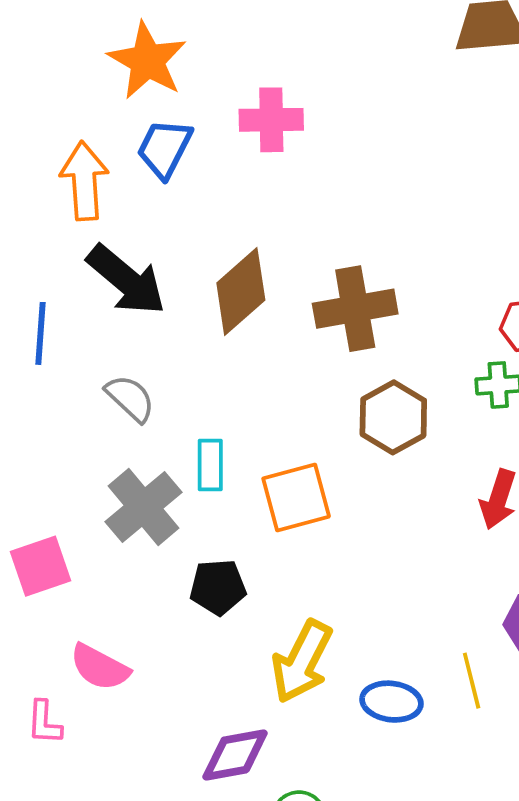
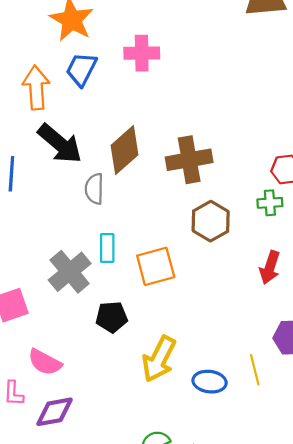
gray semicircle: (130, 398) -> (94, 189), moved, turned -132
purple diamond: (235, 755) -> (54, 412), moved

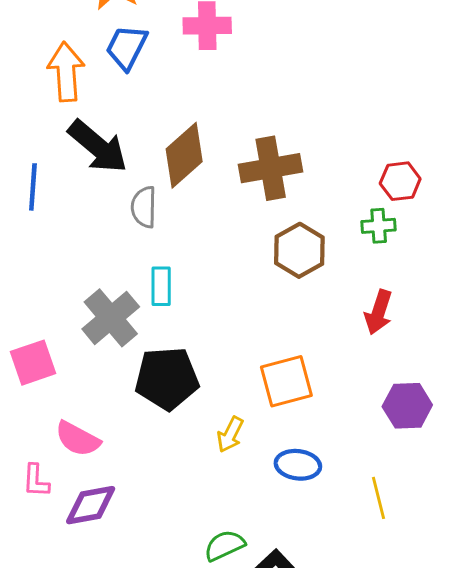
orange square: (156, 266) -> (286, 381), moved
black pentagon: (112, 317) -> (167, 378), size x1.5
yellow arrow: (159, 359) -> (230, 435), size x0.6
yellow line: (255, 370) -> (379, 498), moved

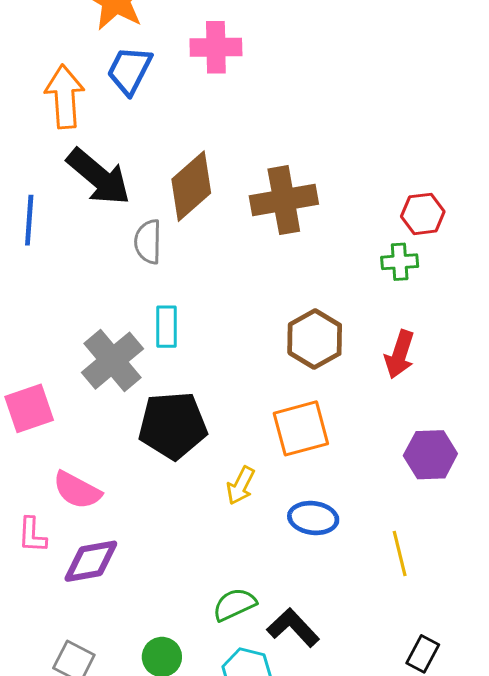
brown hexagon: (299, 250) -> (315, 339), moved

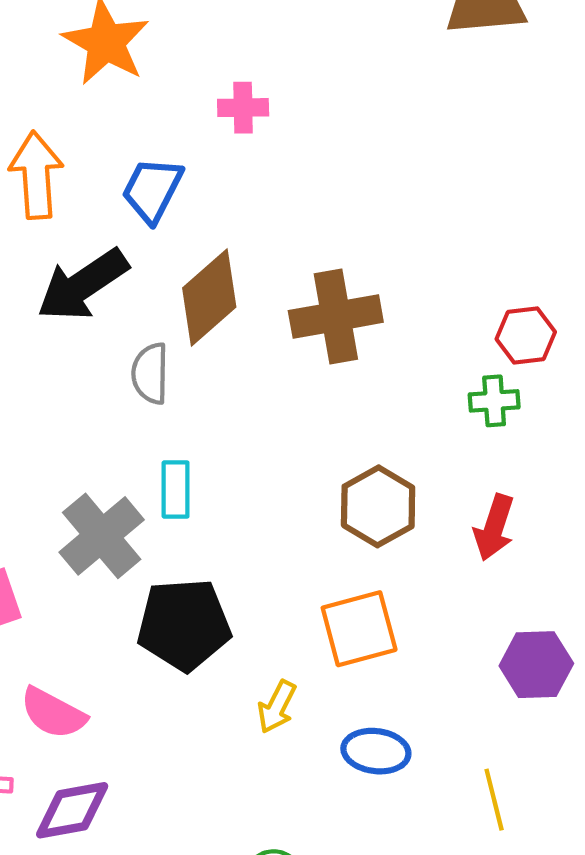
pink cross: (216, 47) -> (243, 108), size x0.7
blue trapezoid: (129, 70) -> (152, 190), moved
black arrow: (99, 177) -> (83, 285), turned 106

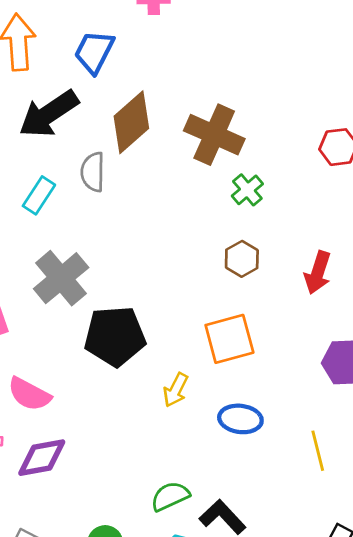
brown cross: (336, 316) -> (214, 135), turned 34
green cross: (494, 401) -> (247, 190), moved, turned -36
cyan rectangle: (176, 489) -> (39, 195), moved, turned 33
brown hexagon: (378, 506) -> (242, 259), size x0.7

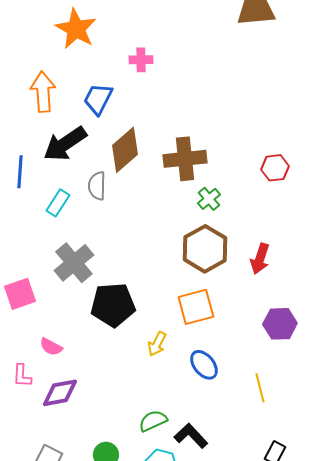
brown cross: (214, 135) -> (185, 159), turned -30
brown hexagon: (242, 259) -> (205, 249), size x1.8
pink semicircle: (29, 394) -> (51, 347), size x0.7
blue ellipse: (240, 419) -> (204, 365), turned 44

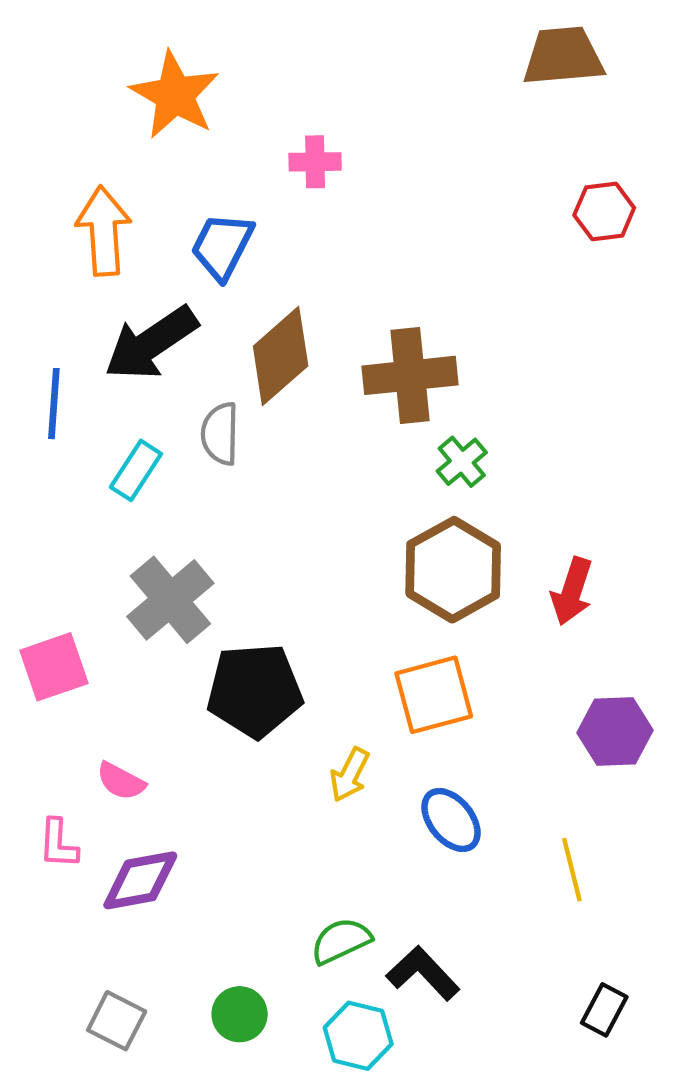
red hexagon: (275, 168) -> (604, 211), moved

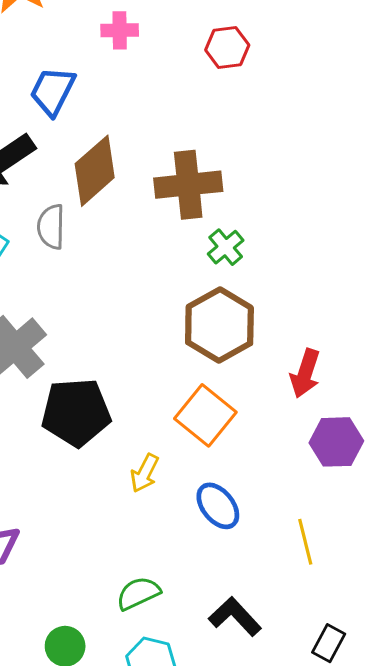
red hexagon: (604, 211) -> (227, 47), moved
red arrow: (572, 591) -> (305, 373), moved
orange square: (434, 695) -> (205, 415), turned -36
black L-shape: (423, 973) -> (235, 617), moved

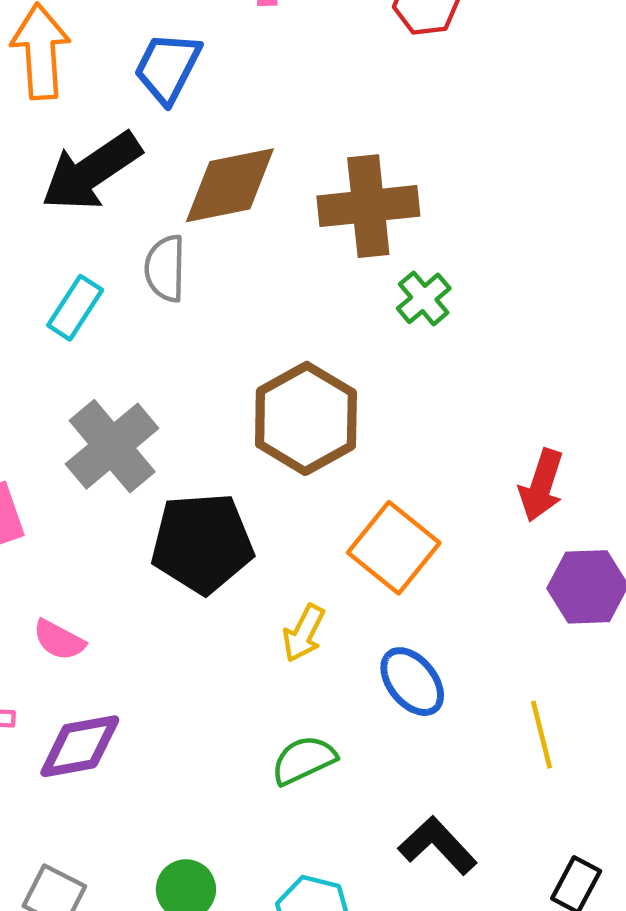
brown diamond: (95, 171) -> (230, 185), turned 30
brown hexagon: (219, 325) -> (306, 418), moved
green semicircle: (138, 593) -> (304, 760), moved

